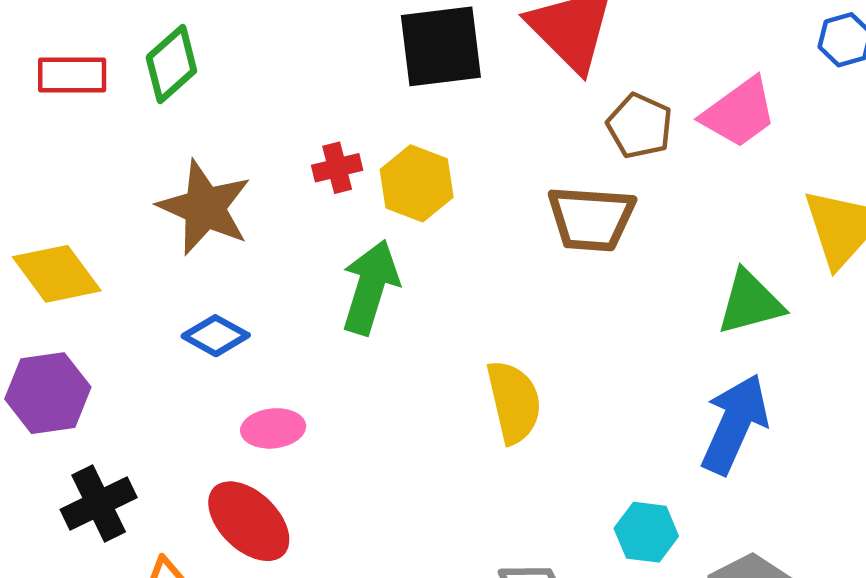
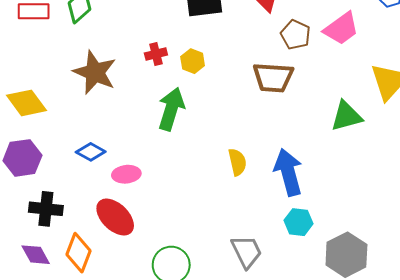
yellow hexagon: (417, 183) -> (193, 61), size x0.7
blue diamond: (216, 336) -> (91, 152), moved
yellow semicircle: (514, 402) -> (237, 162), size x0.7
blue arrow: (735, 424) -> (288, 172), moved, turned -39
black cross: (99, 504) -> (46, 209), turned 32

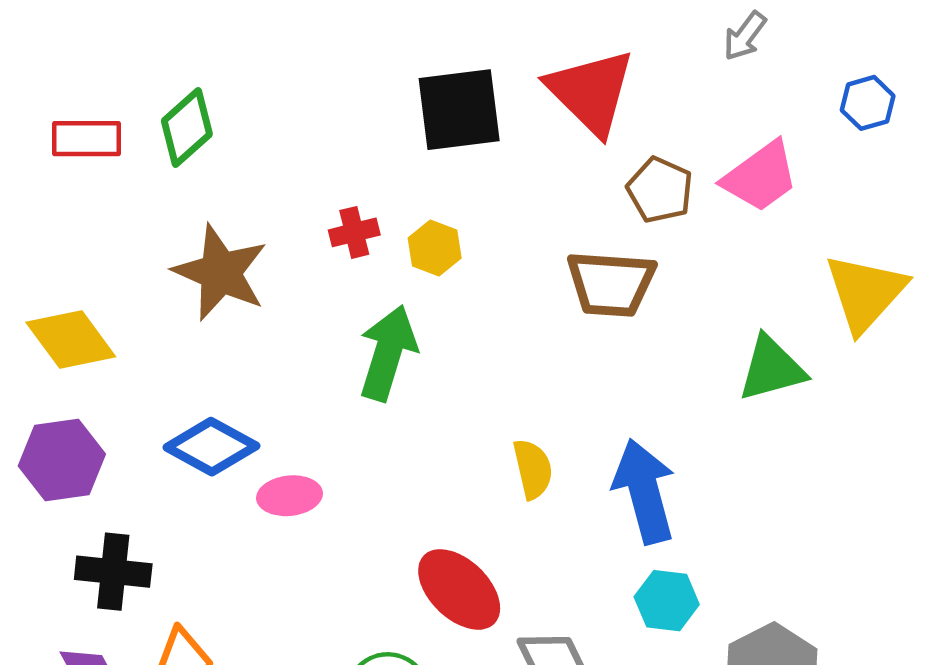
blue diamond: (91, 152) -> (211, 447), size x1.4
red ellipse: (115, 217) -> (459, 589), moved

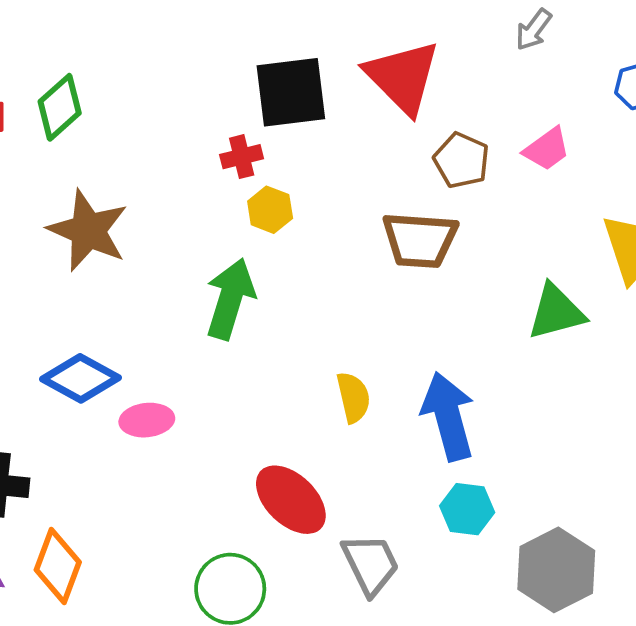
pink trapezoid: (760, 177) -> (547, 149), size x0.7
red cross: (354, 232) -> (242, 157), moved

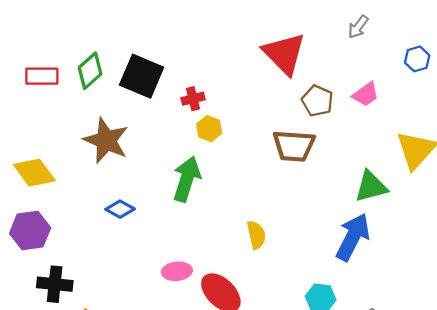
black square: (291, 92) -> (142, 76), moved, turned 30
blue diamond: (80, 378) -> (120, 209), moved, size x0.7
blue arrow: (448, 416) -> (353, 237), moved, turned 42
pink ellipse: (147, 420) -> (177, 271), moved

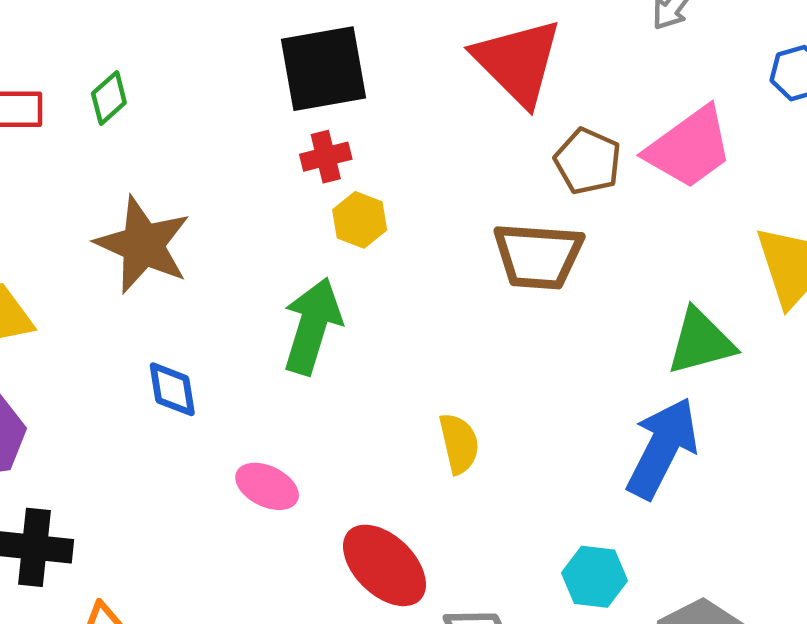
green diamond: (90, 71) -> (109, 98), size x0.7
black square: (142, 76) -> (324, 69), moved, turned -33
pink trapezoid: (366, 94) -> (689, 148), size x1.6
blue diamond: (120, 209) -> (172, 389), turned 52
pink ellipse: (177, 271) -> (267, 486), moved, turned 32

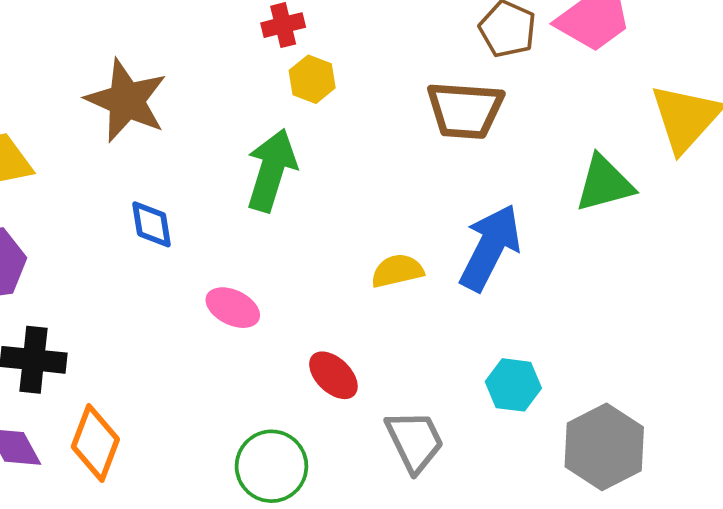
yellow semicircle: (459, 443) -> (397, 271), turned -90
blue arrow: (662, 448) -> (490, 248), moved
red ellipse: (384, 565) -> (333, 375), size x0.7

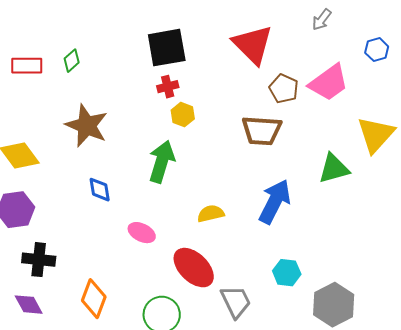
yellow semicircle: (397, 271) -> (211, 214), moved
red ellipse: (333, 375) -> (194, 268), size x1.6
orange diamond: (95, 443) -> (94, 299), moved

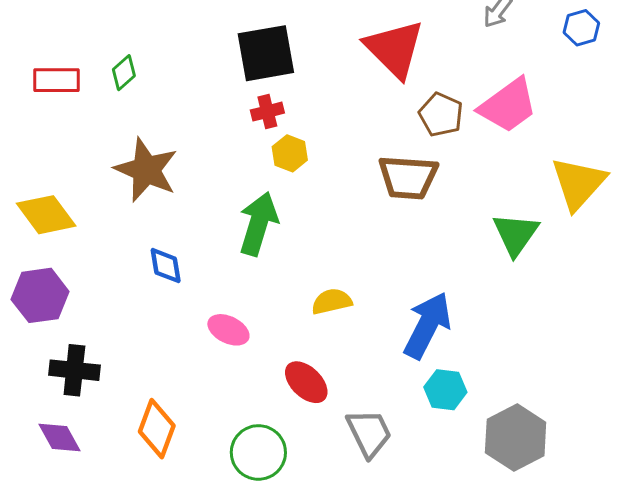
blue hexagon: (377, 50) -> (581, 28), moved
green triangle: (334, 169) -> (516, 234), turned -40
blue arrow: (275, 202) -> (427, 325), moved
red ellipse: (194, 268) -> (306, 382), size x0.7

